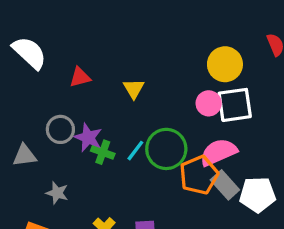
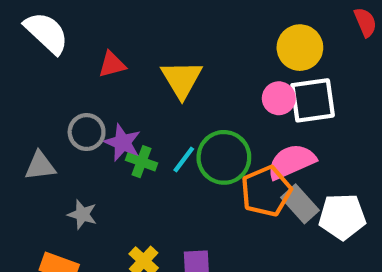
yellow triangle: (134, 89) -> (182, 79), size x1.5

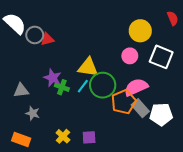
yellow triangle: (182, 79) -> (88, 67), moved, turned -50
white square: (313, 100) -> (161, 57), moved, turned 30
gray circle: (87, 132) -> (35, 35), moved
gray triangle: (40, 166) -> (21, 90), moved

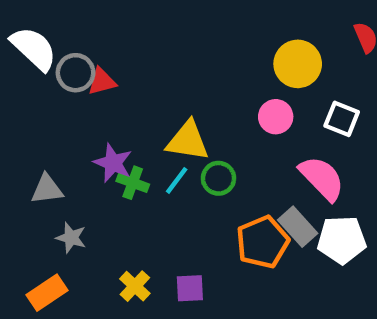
white square: (161, 57) -> (342, 119), size x0.7
green circle: (103, 85) -> (218, 178), size x0.6
pink semicircle: (136, 87) -> (322, 178), moved, turned 70
orange pentagon: (124, 102) -> (262, 242), moved
orange rectangle: (21, 139) -> (47, 293), turned -54

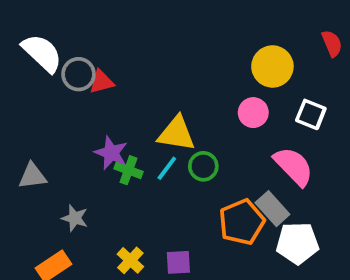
gray triangle: (47, 189) -> (32, 176), moved
white pentagon: (342, 240) -> (297, 243), moved

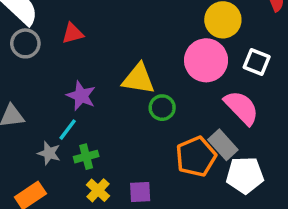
gray circle: (79, 74) -> (25, 43), moved
pink circle: (253, 113) -> (206, 60), size x1.6
cyan line: (167, 168) -> (68, 130), moved
green cross: (128, 170) -> (86, 157), moved, turned -35

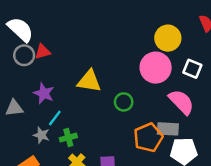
red triangle: (73, 33) -> (43, 52), moved
yellow triangle: (138, 79) -> (89, 81), moved
purple star: (81, 96) -> (44, 93), moved
gray rectangle: (223, 145) -> (168, 129), turned -45

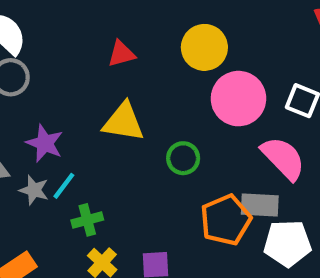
yellow circle: (168, 38) -> (204, 47), moved
red triangle: (43, 52) -> (121, 54), moved
gray star: (41, 135) -> (34, 190), moved

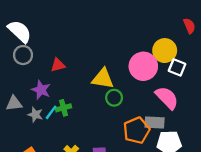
yellow circle: (204, 47) -> (165, 51), moved
red triangle: (121, 54) -> (58, 65), moved
yellow triangle: (123, 122) -> (103, 79), moved
green cross: (87, 220) -> (63, 108), moved

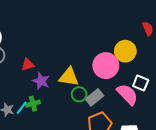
white square: (177, 67) -> (141, 83), moved
purple star: (41, 90) -> (41, 81), moved
gray rectangle: (155, 122) -> (95, 97), moved, turned -42

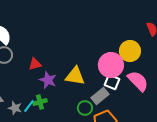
white square: (141, 83) -> (112, 82), moved
green circle: (79, 94) -> (85, 108), moved
pink semicircle: (127, 94) -> (138, 81), moved

